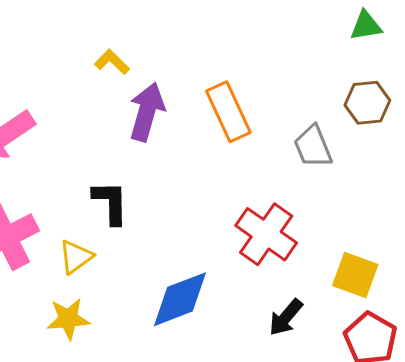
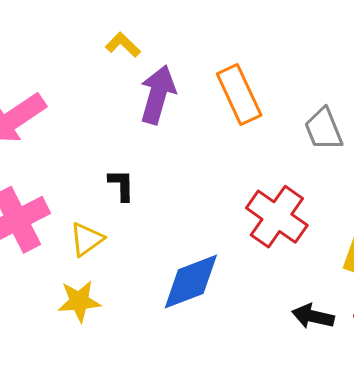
black L-shape: (110, 202) -> (121, 185), size x0.7
black arrow: (286, 317) -> (313, 316), moved, turned 63

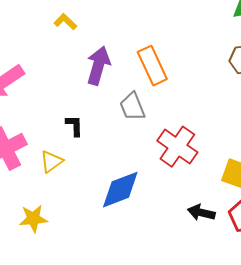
yellow L-shape: (123, 45) -> (65, 22), moved
gray trapezoid: (324, 129) -> (132, 107), moved
yellow star: (79, 301) -> (33, 219), moved

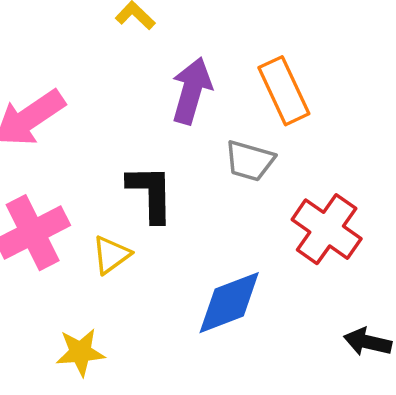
gray trapezoid: (132, 107) -> (250, 161), turned -52
black L-shape: (74, 126) -> (151, 193), size x1.6

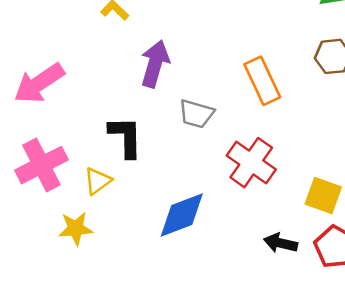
orange rectangle: (284, 91) -> (262, 81), moved
yellow star: (80, 352) -> (76, 228), moved

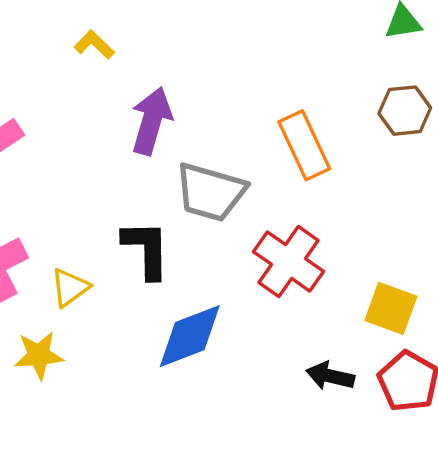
gray trapezoid: (196, 114) -> (210, 192), size x1.4
black L-shape: (126, 137) -> (146, 249), moved

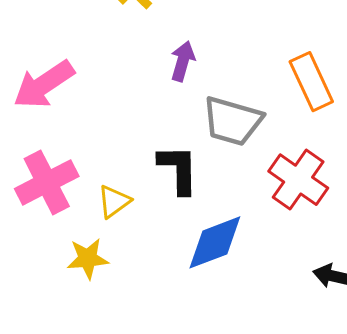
purple arrow: (151, 121) -> (183, 61), size x0.7

